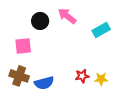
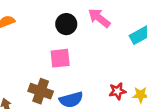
pink square: (23, 46) -> (60, 58), moved

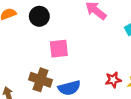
black circle: (66, 24) -> (39, 16), moved

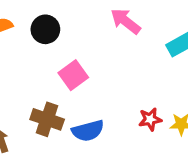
pink square: (59, 49) -> (73, 75), turned -30

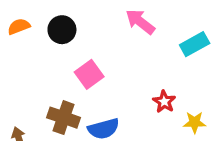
red star: (150, 119) -> (164, 102), moved, turned -30

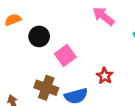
black circle: (62, 30) -> (39, 36), moved
red star: (164, 102) -> (105, 76), moved

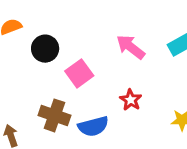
pink arrow: (103, 16) -> (131, 47), moved

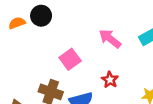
black circle: (45, 49) -> (41, 16), moved

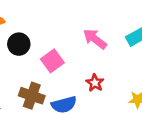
black circle: (41, 16) -> (19, 44), moved

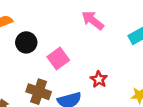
pink arrow: (95, 39) -> (93, 20), moved

